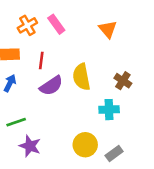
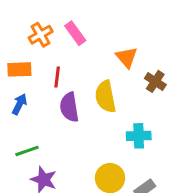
orange triangle: (108, 29) -> (127, 57), moved
brown cross: (123, 81) -> (155, 81), moved
purple semicircle: (51, 86) -> (69, 107), turned 115

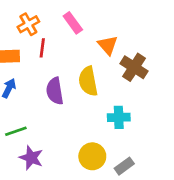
pink rectangle: (75, 33) -> (73, 23), moved
red line: (57, 77) -> (42, 48), moved
brown cross: (155, 81) -> (134, 67), size x1.4

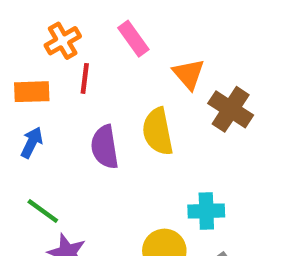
cyan cross: (119, 117) -> (206, 211), moved
green line: (16, 131) -> (43, 211), turned 55

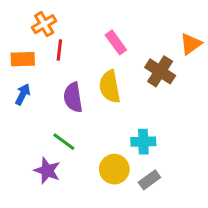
pink rectangle: (133, 39) -> (116, 42), moved
orange triangle: (189, 74) -> (191, 44), moved, turned 35
green line: (43, 211) -> (64, 142), moved

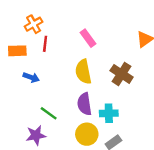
brown cross: (160, 71) -> (122, 74), moved
blue arrow: (23, 94) -> (31, 77), moved, turned 84
purple semicircle: (73, 97) -> (84, 104), moved
purple star: (47, 171) -> (36, 135), turned -30

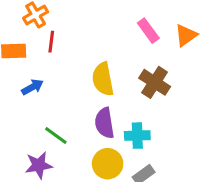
pink rectangle: (88, 38) -> (148, 31), moved
blue arrow: (31, 77) -> (32, 87), turned -49

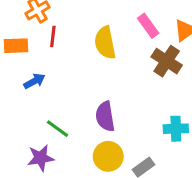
yellow semicircle: (103, 79) -> (105, 43), moved
brown cross: (155, 82) -> (167, 61), moved
cyan cross: (137, 136) -> (176, 129), moved

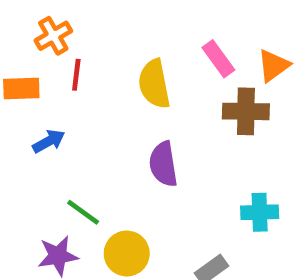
brown cross: (167, 61) -> (246, 111), turned -32
purple semicircle: (105, 116) -> (163, 164), moved
yellow circle: (108, 156) -> (127, 253), moved

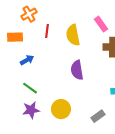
red line: (76, 75) -> (47, 31), moved
green line: (83, 212) -> (30, 88), moved

